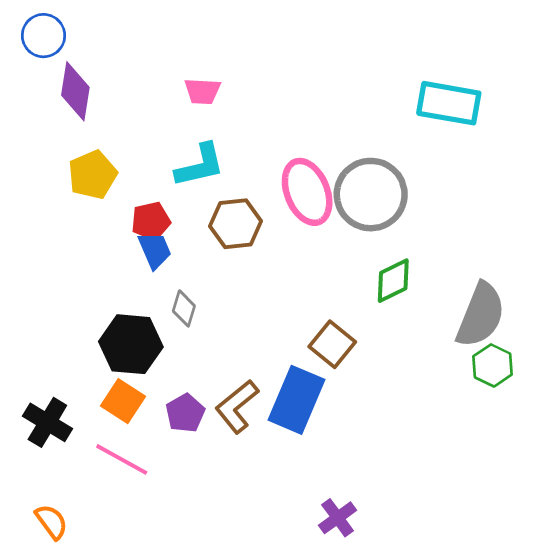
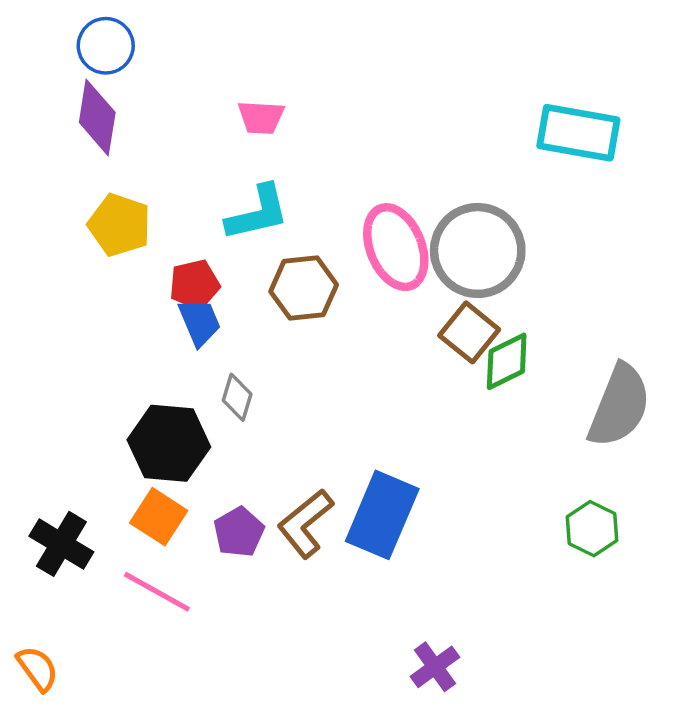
blue circle: (43, 36) -> (106, 46), moved
yellow pentagon: (93, 175) -> (119, 225), turned -30
brown square: (332, 344) -> (469, 332), moved
green hexagon: (493, 365) -> (592, 529), moved
orange semicircle: (51, 522) -> (37, 669), moved

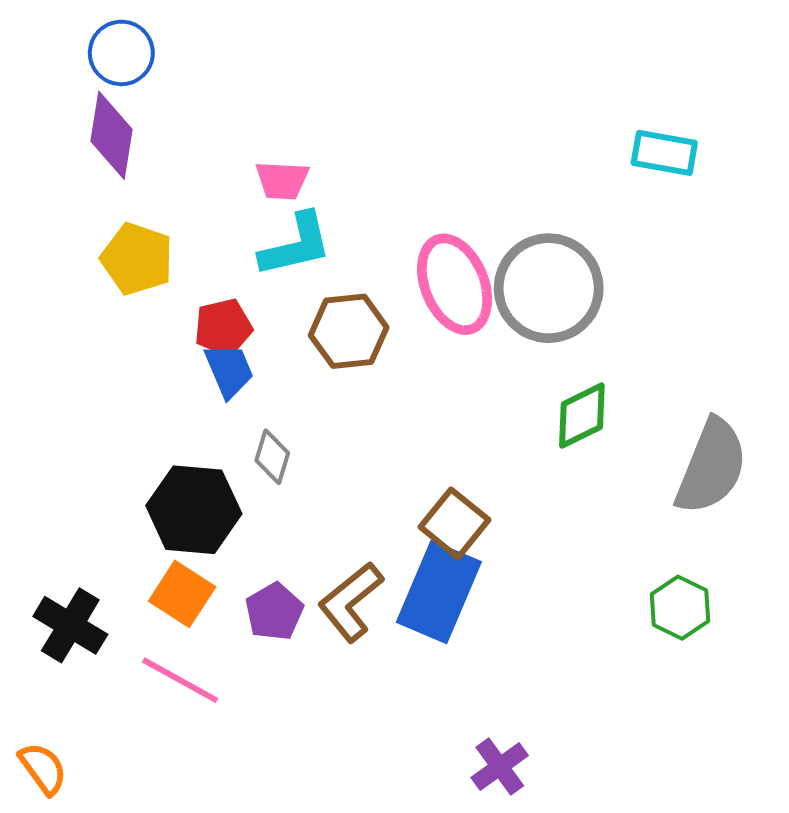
pink trapezoid: (261, 117) -> (282, 180), moved
cyan rectangle: (578, 133) -> (664, 153), size x0.7
brown square: (469, 332) -> (455, 523), moved

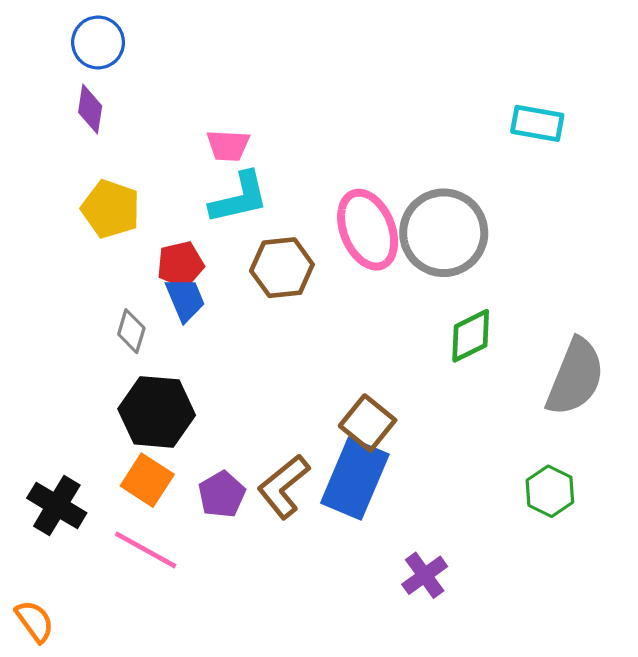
purple diamond: (112, 135) -> (90, 109), size x0.7
gray diamond: (272, 457) -> (131, 331), moved
purple cross: (500, 766) -> (425, 575), moved

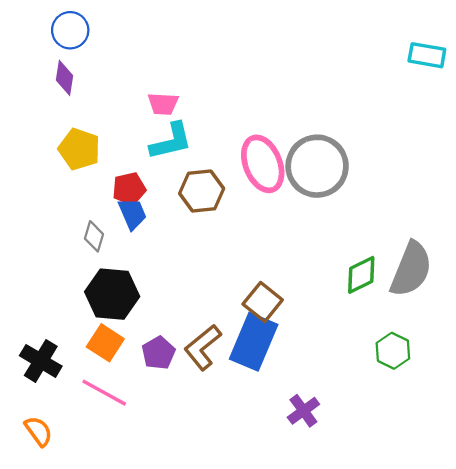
cyan rectangle: (537, 123) -> (427, 55), moved
green diamond: (471, 336) -> (361, 275), moved
orange semicircle: (35, 621) -> (38, 431), moved

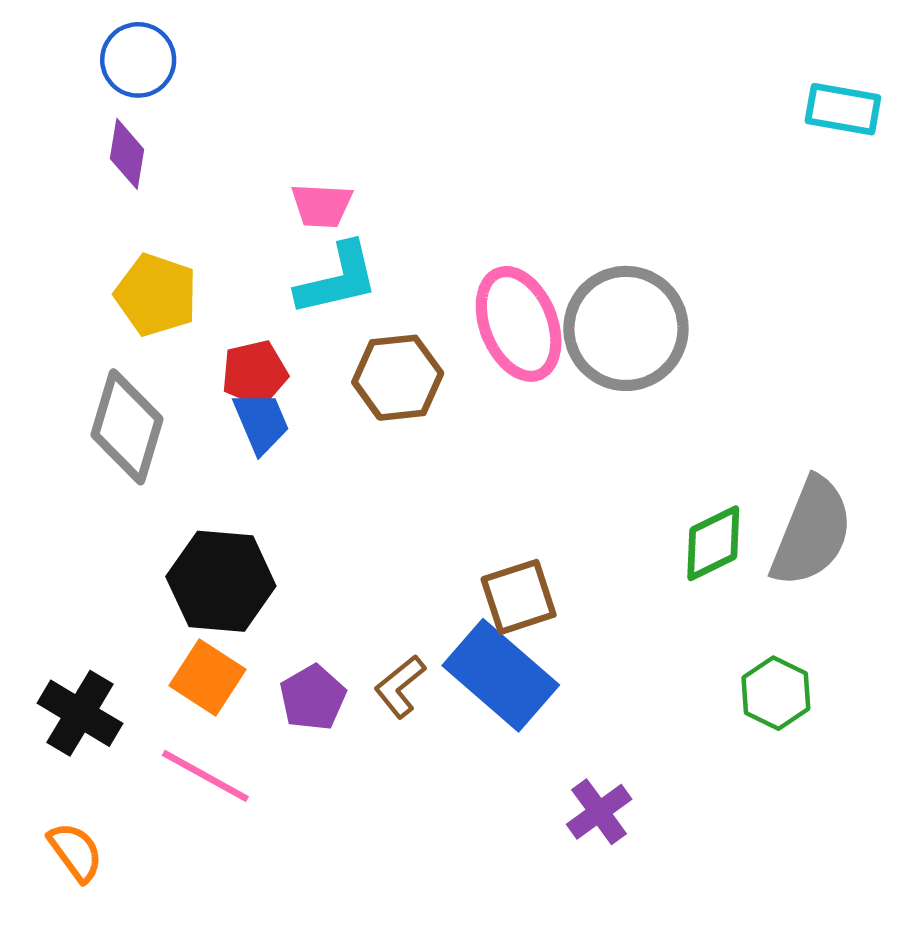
gray diamond: (94, 236) -> (127, 427), moved, size x1.8
brown square: (263, 302) -> (519, 597), turned 33
blue rectangle: (254, 342) -> (501, 675), turned -72
brown L-shape: (203, 347) -> (400, 686), size x0.7

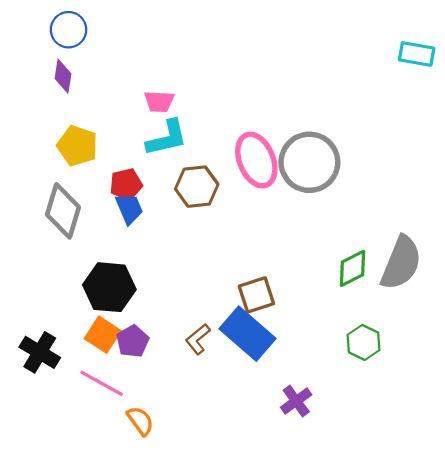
green hexagon: (776, 693) -> (364, 342), moved
purple pentagon: (313, 698) -> (133, 341), moved
orange semicircle: (76, 852) -> (140, 421), moved

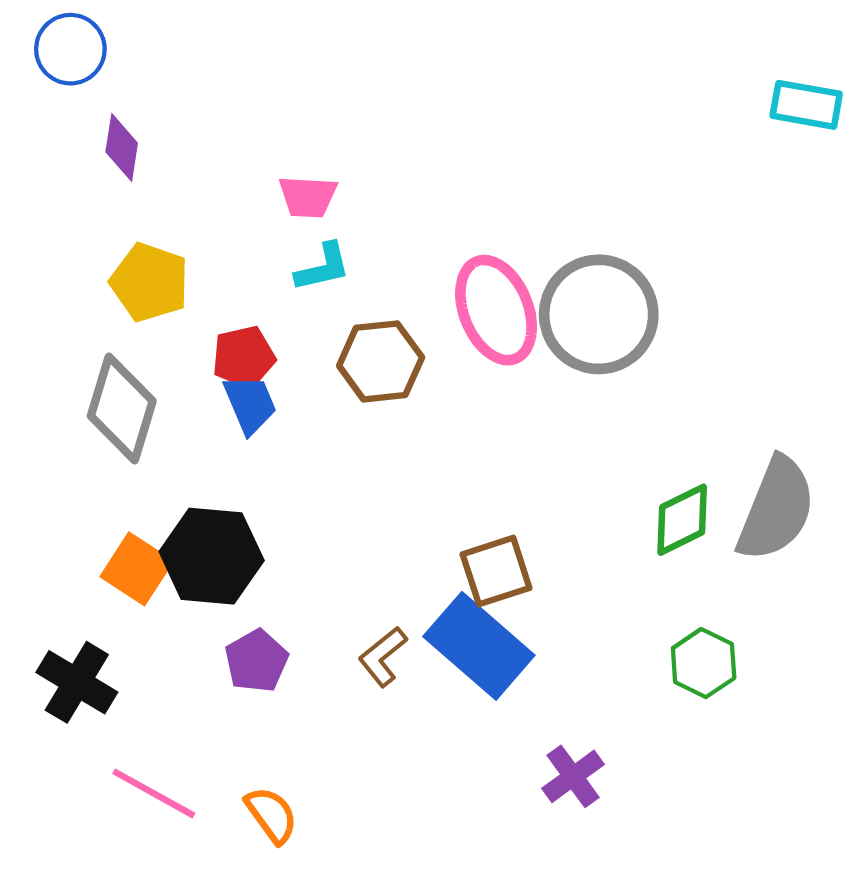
blue circle: (69, 30) -> (70, 49), moved
cyan L-shape: (167, 138) -> (323, 267), size x0.7
orange square: (103, 335) -> (137, 569), moved
pink line: (102, 383) -> (154, 793), moved

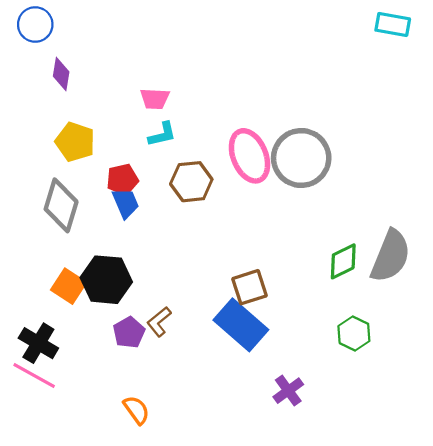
cyan rectangle: (806, 105) -> (393, 24), moved
brown L-shape: (383, 657) -> (159, 322), moved
pink line: (154, 793) -> (34, 375), moved

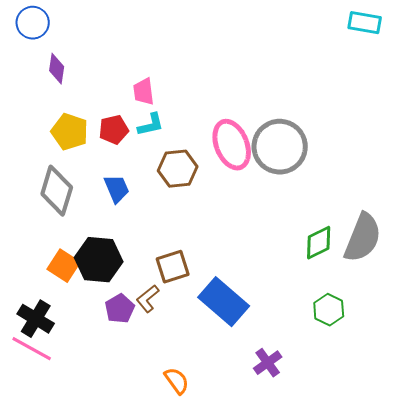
pink trapezoid: (155, 99) -> (144, 92), turned 80
red pentagon: (122, 180) -> (114, 130), moved
brown square: (249, 287) -> (173, 267), moved
orange semicircle: (136, 410) -> (177, 381), moved

